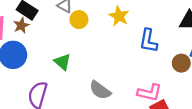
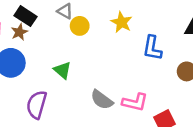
pink L-shape: (150, 93) -> (135, 102), moved

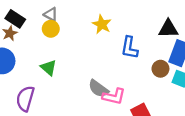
yellow circle: (80, 26) -> (51, 29), moved
gray semicircle: (102, 100) -> (98, 89), moved

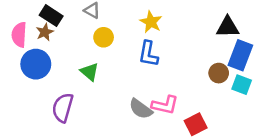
yellow circle: (51, 29) -> (104, 37), moved
blue L-shape: (129, 48) -> (148, 54), moved
gray semicircle: (98, 89) -> (141, 109), moved

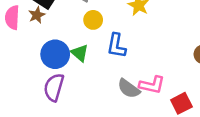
blue L-shape: (148, 54) -> (116, 46), moved
blue circle: (36, 64) -> (55, 54), moved

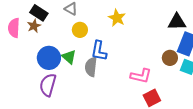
pink L-shape: (152, 85) -> (141, 76), moved
gray semicircle: (129, 89) -> (91, 67), moved, turned 60

